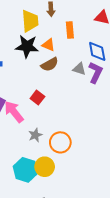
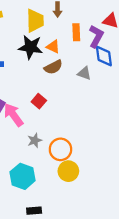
purple L-shape: (95, 72) -> (96, 36), moved
yellow circle: (45, 167) -> (68, 171), moved

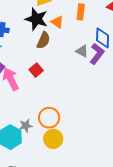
purple L-shape: (96, 36) -> (97, 54), moved
brown semicircle: (53, 67) -> (43, 40), moved, turned -48
gray star: (35, 140) -> (26, 126), moved

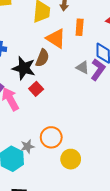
black star: (36, 19) -> (24, 68), moved
orange triangle: (57, 22) -> (56, 38), size x1.5
yellow circle: (53, 139) -> (71, 159), moved

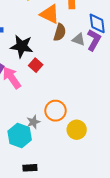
brown semicircle: (42, 58) -> (60, 32), moved

